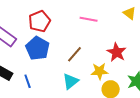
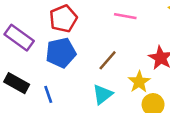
blue pentagon: (38, 48) -> (61, 53), turned 30
yellow star: (100, 71) -> (139, 82), turned -30

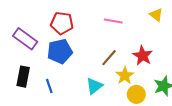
red pentagon: (63, 19) -> (62, 23), turned 30
brown line: (108, 60) -> (109, 58), moved
black rectangle: (17, 83) -> (23, 77), turned 72

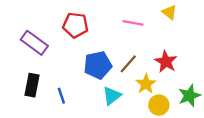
yellow triangle: (156, 15) -> (169, 12), moved
blue pentagon: (60, 51) -> (98, 65), moved

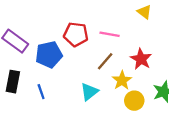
pink line: (133, 23) -> (110, 34), moved
red pentagon: (75, 25) -> (76, 34), moved
blue pentagon: (98, 65) -> (49, 55), moved

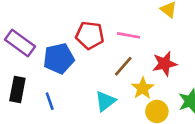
red star: (141, 59) -> (165, 64), turned 30

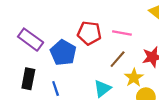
blue pentagon: (59, 59) -> (63, 53), turned -30

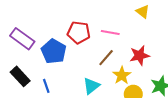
black rectangle: (28, 79) -> (20, 76), turned -54

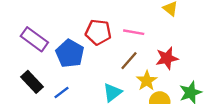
blue line: (46, 86) -> (62, 93), turned 72

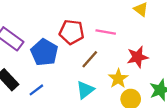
brown line: (129, 61) -> (90, 59), moved

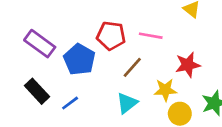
yellow star: (118, 79) -> (165, 90), turned 30

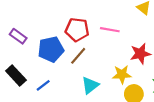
purple rectangle: (40, 44) -> (18, 36), size x0.7
blue pentagon: (79, 59) -> (51, 49), turned 30
brown line: (132, 67) -> (78, 56), moved

